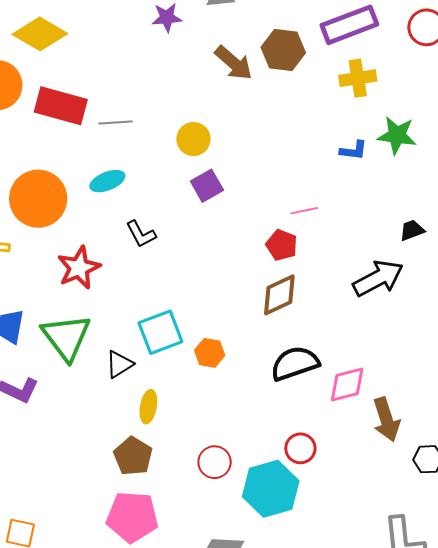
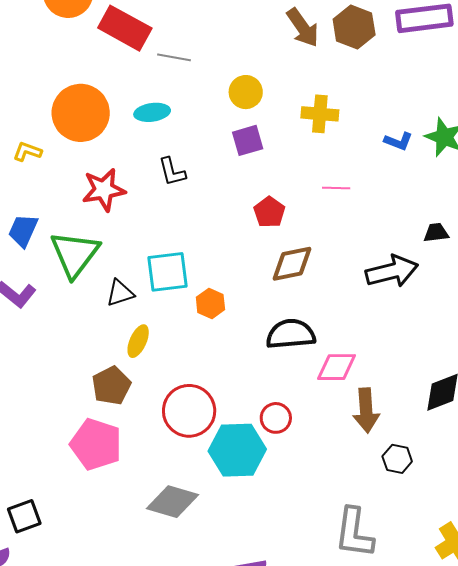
yellow cross: (358, 78) -> (320, 114), moved
red pentagon: (282, 245) -> (269, 212), moved
red circle: (215, 462) -> (189, 411), size x1.6

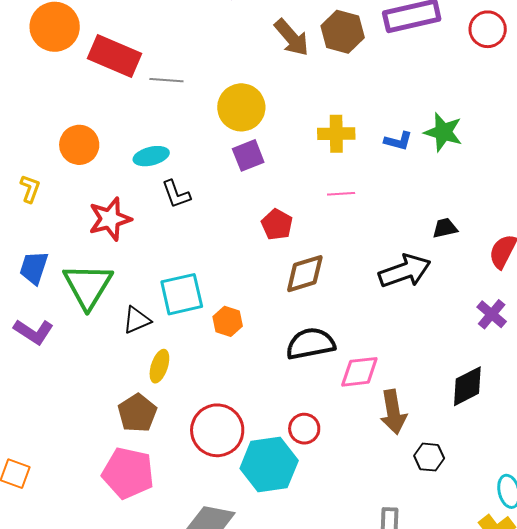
yellow circle: (246, 92) -> (241, 107), size x1.4
cyan ellipse: (152, 112) -> (151, 156), moved
orange circle: (81, 113) -> (79, 145), size x0.7
yellow cross: (320, 114) -> (336, 134), moved
yellow L-shape: (27, 152) -> (30, 189), turned 96

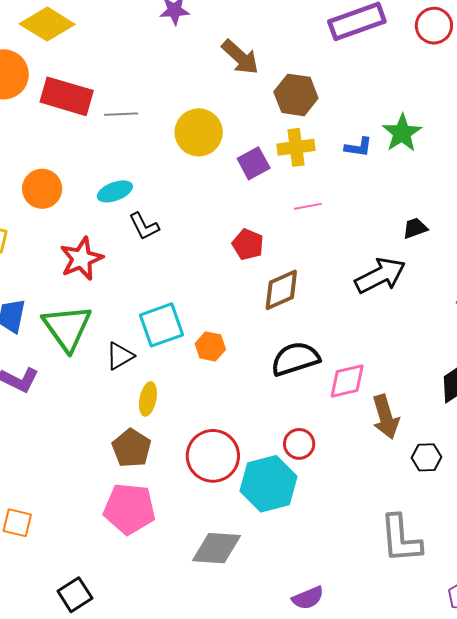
brown hexagon: (343, 32) -> (296, 95), moved
green star: (443, 132) -> (402, 133), turned 30
purple square: (248, 155) -> (254, 163), moved

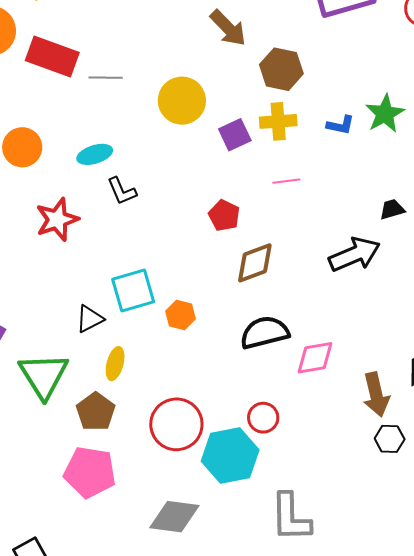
green triangle: (67, 328) -> (44, 375), moved
brown arrow: (386, 417) -> (376, 395), moved
gray L-shape: (401, 539) -> (291, 517), moved

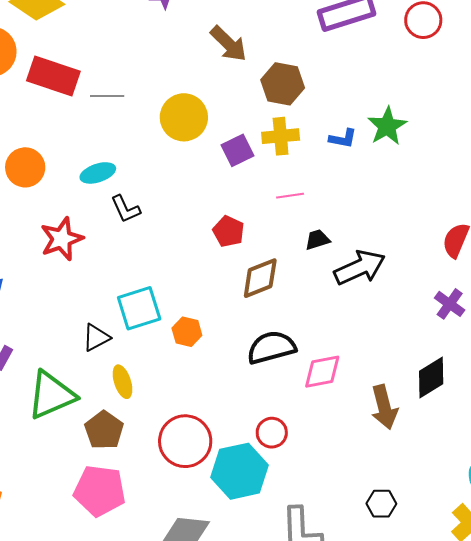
black trapezoid: (392, 209) -> (317, 240), moved
yellow ellipse: (115, 364) -> (123, 382), turned -32
green triangle: (44, 375) -> (51, 395), turned 40
black hexagon: (390, 439) -> (381, 504), moved

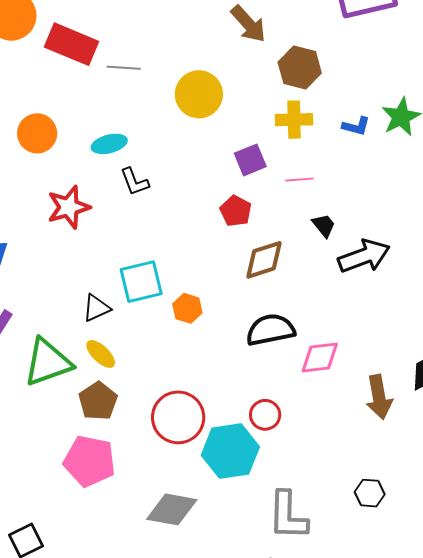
purple square: (238, 150) -> (250, 160), moved
black trapezoid: (317, 240) -> (324, 225), turned 64
yellow ellipse: (123, 382) -> (101, 354), moved, turned -32

